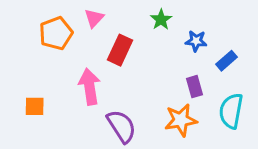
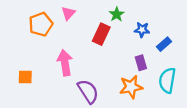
red rectangle: (120, 50) -> (101, 34), moved

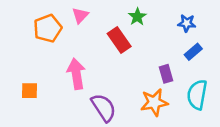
blue star: (142, 30) -> (187, 23), moved
red rectangle: (101, 34) -> (119, 40), turned -60

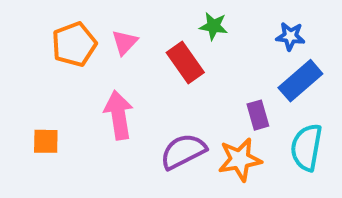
pink triangle: (80, 15) -> (125, 42), moved
green star: (137, 17) -> (214, 26), turned -30
blue rectangle: (193, 52) -> (300, 81), size x1.5
purple semicircle: (104, 108) -> (183, 151), moved, turned -84

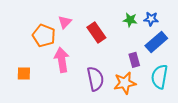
green star: (214, 26) -> (130, 20), moved
orange pentagon: (74, 44) -> (44, 36), moved, turned -30
purple semicircle: (183, 151) -> (95, 79), turned 105

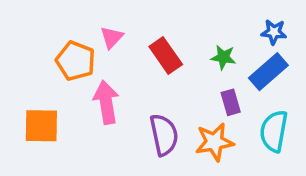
blue star: (151, 19) -> (274, 32), moved
green star: (130, 20) -> (223, 57), moved
orange square: (24, 74) -> (41, 126), size x1.5

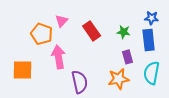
blue rectangle: (268, 72) -> (149, 40), turned -55
purple semicircle: (164, 135) -> (80, 82), moved

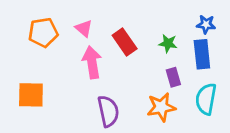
pink triangle: (62, 21) -> (84, 28), turned -32
orange pentagon: (42, 34) -> (43, 32), moved, turned -30
pink arrow: (59, 57) -> (92, 62), moved

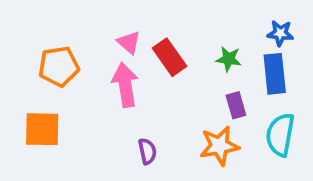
pink triangle: (84, 28) -> (129, 42), moved
orange pentagon: (43, 32) -> (59, 66), moved
purple semicircle: (108, 111) -> (147, 151), size x0.6

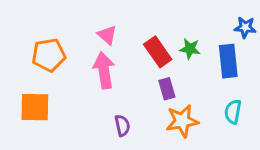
blue star: (280, 33) -> (245, 27), moved
red rectangle: (170, 57) -> (158, 52), moved
purple rectangle: (236, 105) -> (167, 89), moved
cyan semicircle: (280, 135) -> (233, 112), size x0.7

